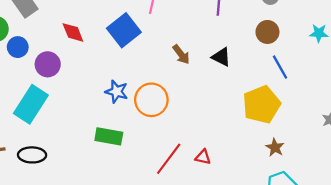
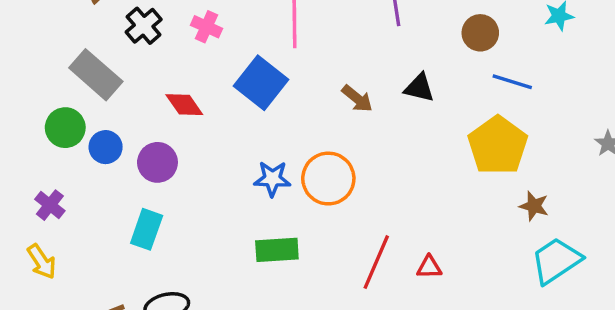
blue line: (280, 67) -> (512, 82), turned -30
cyan rectangle: (31, 104) -> (147, 229), size x0.7
red triangle: (203, 157) -> (429, 267), moved

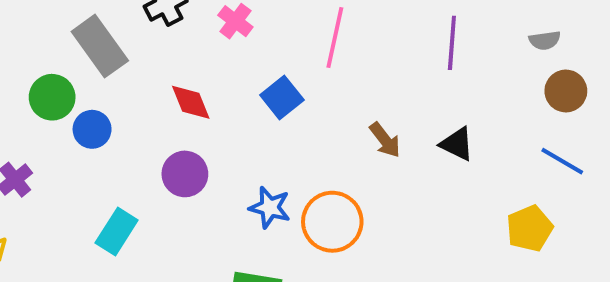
brown circle: (480, 33) -> (566, 91), moved
blue square: (261, 83) -> (282, 98), size x0.7
yellow pentagon: (498, 145) -> (530, 228), size x0.7
purple circle: (157, 162) -> (185, 174), moved

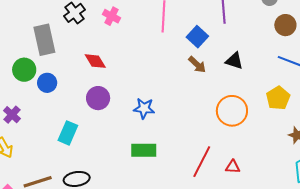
gray rectangle: (100, 46) -> (44, 40), turned 32
blue square: (282, 98) -> (197, 37), moved
orange circle: (332, 222) -> (232, 111), moved

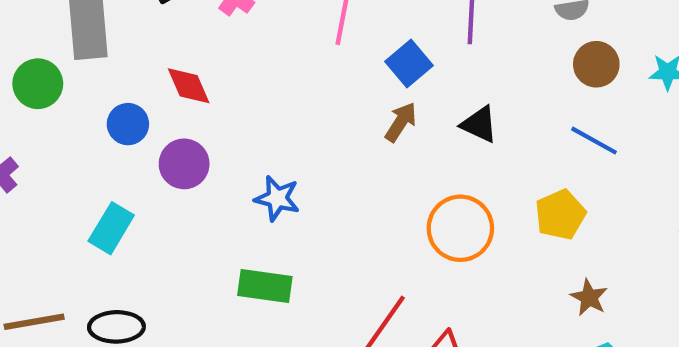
brown arrow: (197, 65) -> (401, 122), turned -108
blue circle: (47, 83) -> (128, 124), moved

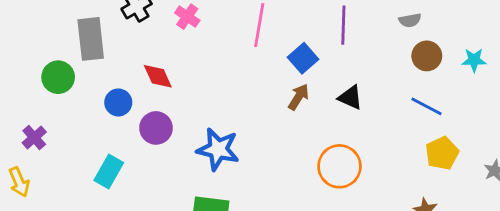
blue star: (277, 198) -> (218, 149), size x1.4
yellow pentagon: (560, 215) -> (442, 153), moved

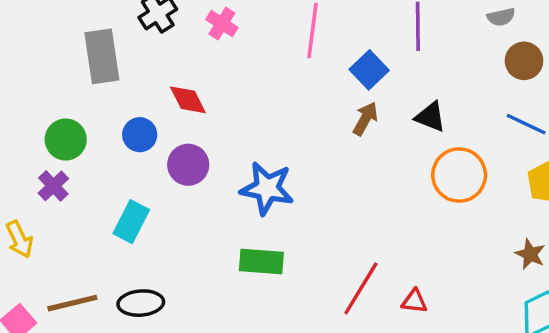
green circle: (58, 77) -> (66, 140), moved
purple cross: (34, 137) -> (53, 186), moved
orange circle: (339, 166) -> (459, 175), moved

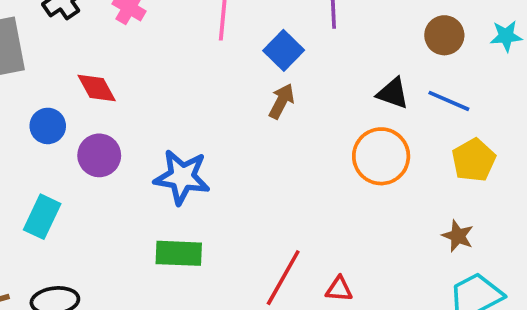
black triangle: (430, 117) -> (393, 93), moved

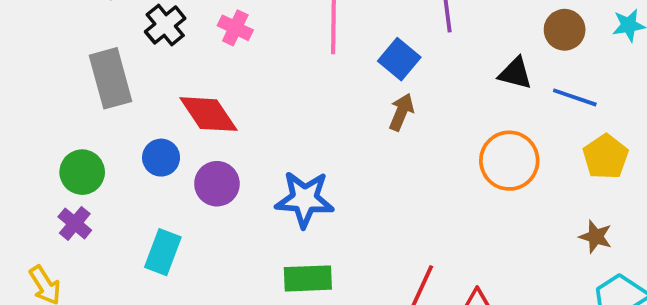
red diamond: (97, 88) -> (208, 114), size x1.4
black triangle: (393, 93) -> (515, 73), moved

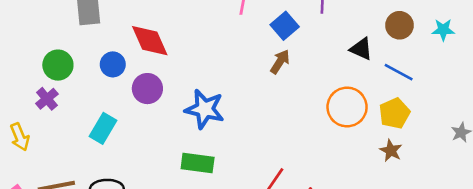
yellow pentagon: (606, 157) -> (394, 113), moved
brown star: (596, 237) -> (391, 151), moved

